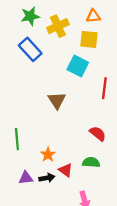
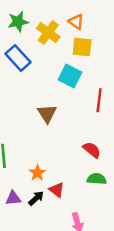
orange triangle: (93, 16) -> (76, 22), moved, turned 40
yellow cross: (58, 26) -> (48, 33), turned -30
green semicircle: (91, 162) -> (97, 179), moved
black arrow: (47, 178) -> (36, 198), turned -32

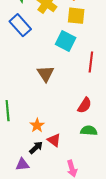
red semicircle: (92, 150) -> (85, 105), turned 84
purple triangle: (13, 198) -> (22, 164), moved

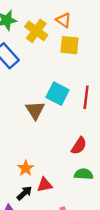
cyan square: (66, 41) -> (58, 94), moved
red triangle: (54, 140) -> (45, 185), turned -48

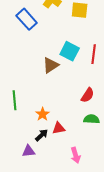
brown triangle: (35, 110) -> (51, 65), turned 30

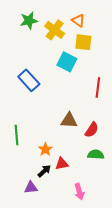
blue rectangle: (27, 19) -> (29, 80), moved
cyan square: (70, 51) -> (67, 62), moved
brown triangle: (51, 65) -> (69, 121), moved, turned 36

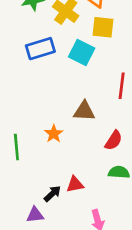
blue rectangle: (29, 80) -> (40, 49), moved, turned -65
brown triangle: (69, 121) -> (84, 111), moved
orange star: (45, 149) -> (54, 134), moved

